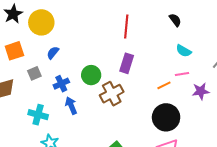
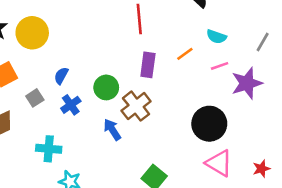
blue semicircle: (53, 53) -> (61, 76), moved
orange line: (164, 85) -> (185, 54), moved
purple star: (201, 91) -> (247, 83), size x1.4
blue arrow: (71, 106) -> (112, 130), moved

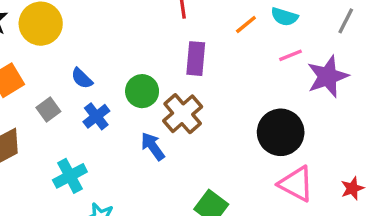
orange line: (185, 54) -> (246, 25), moved
blue semicircle: (61, 76) -> (82, 78), turned -72
cyan cross: (49, 149) -> (70, 176), turned -30

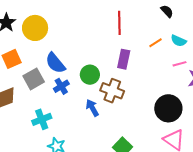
blue semicircle: (82, 78) -> (55, 63), size x1.6
gray square: (48, 110) -> (34, 79), size x1.5
brown cross: (183, 114) -> (112, 91), turned -35

